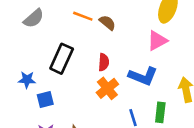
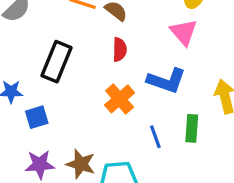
pink triangle: (157, 41) -> (184, 32), turned -40
red semicircle: (104, 62) -> (120, 50), moved

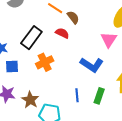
red semicircle: (120, 50) -> (62, 33), moved, turned -80
orange cross: (120, 99) -> (45, 62), moved

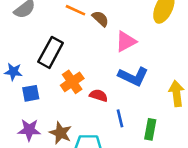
red semicircle: (62, 33) -> (99, 95), moved
pink triangle: (109, 40) -> (126, 41), moved, turned 36
green rectangle: (99, 96) -> (150, 129), moved

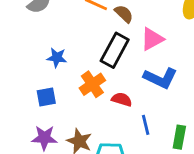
black rectangle: (51, 52) -> (115, 50), moved
blue star: (13, 72) -> (57, 58), moved

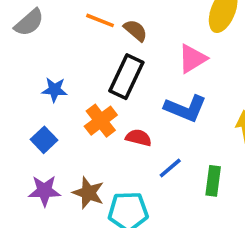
pink triangle: (152, 39) -> (192, 59), moved
blue square: (46, 97) -> (44, 140), turned -30
blue line: (146, 125) -> (170, 168), turned 66

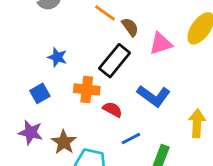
pink triangle: (192, 59) -> (161, 44), moved
orange cross: (101, 121) -> (87, 89), turned 30

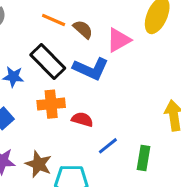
black rectangle: (115, 61) -> (48, 61), moved, turned -72
blue L-shape: (154, 96) -> (91, 69), moved

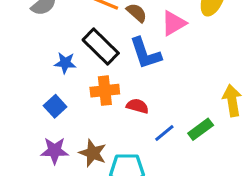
blue L-shape: (91, 69) -> (145, 53), turned 48
green rectangle: (144, 158) -> (201, 129), moved, turned 45

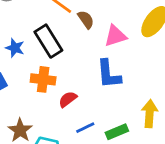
blue L-shape: (145, 53) -> (109, 74), moved
red semicircle: (137, 106) -> (68, 99), turned -66

